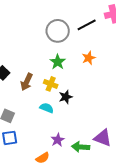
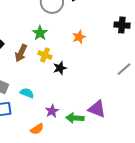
orange star: (89, 58) -> (79, 37), moved
green star: (58, 62) -> (40, 33), moved
cyan semicircle: (47, 108) -> (27, 93), moved

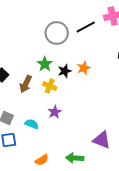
black star: (60, 68) -> (65, 71), moved
purple star: (52, 111) -> (55, 112), moved
green arrow: (75, 118) -> (75, 158), moved

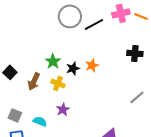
gray circle: (57, 33) -> (70, 16), moved

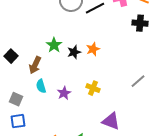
black cross: (135, 53) -> (140, 23), moved
yellow cross: (58, 83) -> (93, 88), moved
cyan semicircle: (40, 121) -> (41, 86), moved, turned -128

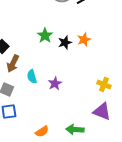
brown arrow: (35, 65) -> (13, 64), moved
yellow cross: (93, 88) -> (104, 84), moved

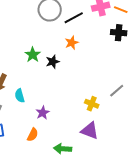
orange star: (84, 40) -> (72, 43), moved
purple star: (55, 84) -> (43, 113), moved
orange semicircle: (42, 132) -> (33, 135), moved, turned -32

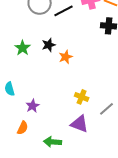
orange star: (72, 43) -> (66, 57), moved
black star: (53, 62) -> (49, 45), moved
gray line: (117, 91) -> (107, 109), moved

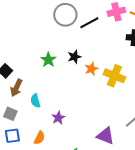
yellow cross: (82, 97) -> (114, 76), moved, size x1.5
orange semicircle: (23, 128) -> (39, 138), moved

